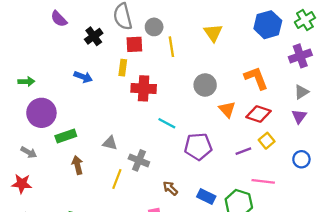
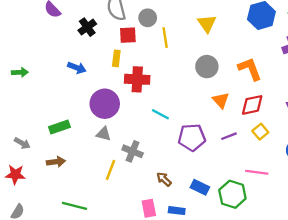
gray circle: (205, 85) -> (207, 67), moved
purple circle: (41, 113) -> (105, 104), moved
red diamond: (258, 114) -> (252, 105), turned -30
purple line: (243, 151) -> (229, 136), moved
brown arrow: (77, 165) -> (56, 162), moved, turned 96

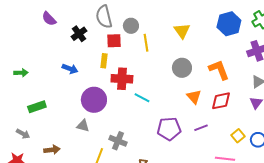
cyan line: (160, 114) -> (142, 98), moved
green rectangle: (59, 127) -> (37, 107), moved
yellow square: (260, 132) -> (238, 136), moved
gray triangle: (104, 134) -> (83, 126), moved

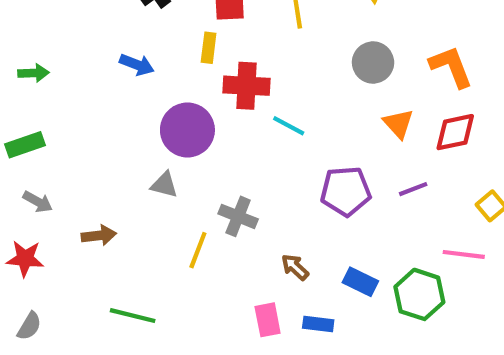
green rectangle: (37, 107) -> (25, 145), moved

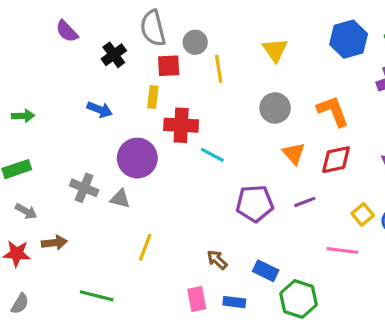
gray cross: (238, 216) -> (84, 188), moved
brown arrow: (99, 235) -> (54, 243), moved
green hexagon: (419, 294) -> (298, 299), moved

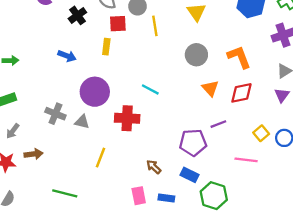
red cross: (181, 125) -> (127, 118), moved
purple pentagon: (255, 203) -> (193, 143), moved
gray arrow: (26, 211) -> (13, 131), turned 98

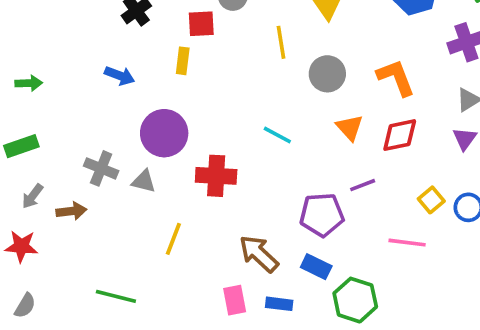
yellow line: (155, 26) -> (281, 42), moved
cyan line: (150, 89) -> (277, 135), moved
brown arrow: (34, 154) -> (71, 211), moved
brown arrow: (154, 167) -> (259, 254), size x1.6

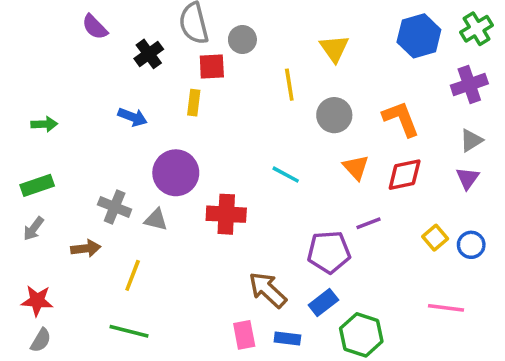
gray arrow: (32, 196) -> (34, 229), moved
yellow line: (173, 239) -> (133, 275), moved
pink line: (407, 243) -> (446, 308), moved
red star: (21, 246) -> (37, 301), moved
blue rectangle: (316, 267) -> (323, 302), turned -64

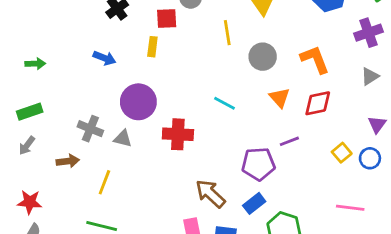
purple triangle: (468, 178) -> (377, 124), moved

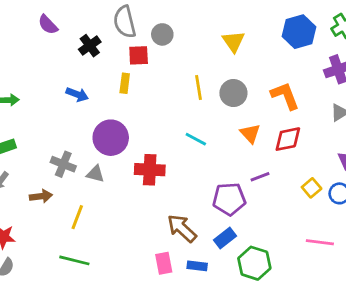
yellow line: (227, 33) -> (199, 87), moved

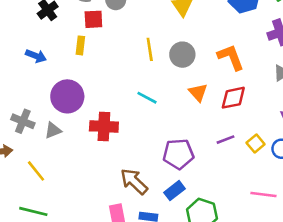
gray triangle: (95, 174) -> (53, 130), turned -36
purple line: (260, 177) -> (226, 140), moved
yellow line: (77, 217) -> (36, 171), turned -60

